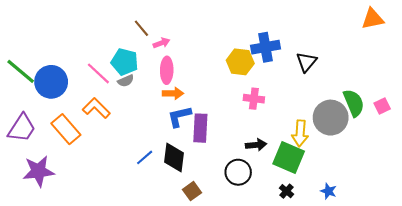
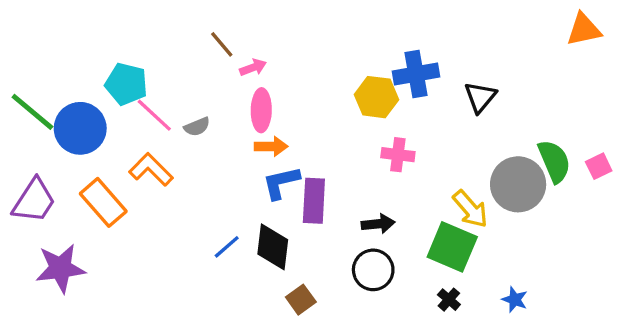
cyan pentagon: (125, 62) -> (126, 84), moved
yellow arrow: (300, 133) -> (470, 209), turned -45
black arrow: (256, 145) -> (378, 224), moved

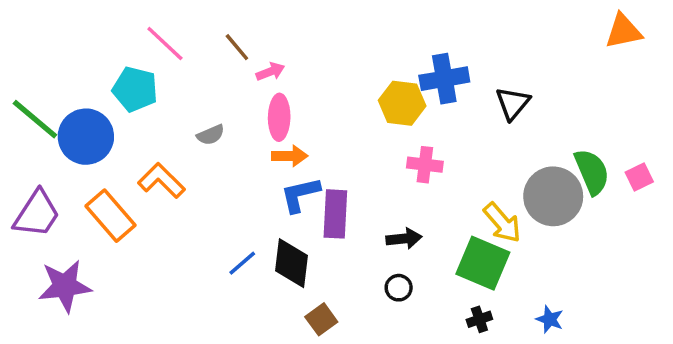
pink line: (154, 115) -> (165, 44), moved
black circle: (373, 270) -> (399, 288), size x0.6
black cross: (449, 300) -> (479, 319), turned 30

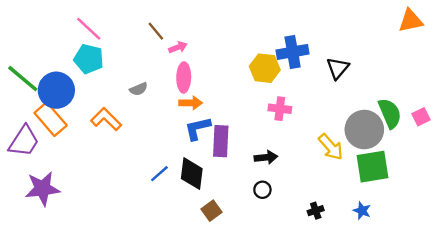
pink line: (165, 44) -> (89, 29), moved
orange rectangle: (110, 216) -> (51, 119), moved
green square: (483, 263) -> (372, 167), moved, turned -32

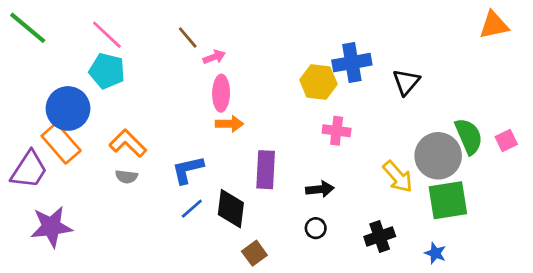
green line: (23, 79) -> (28, 28), moved
gray semicircle: (139, 89) -> (126, 177), moved, turned 30
blue L-shape: (198, 128) -> (188, 170), moved
black cross: (316, 211) -> (380, 236), moved, size x1.5

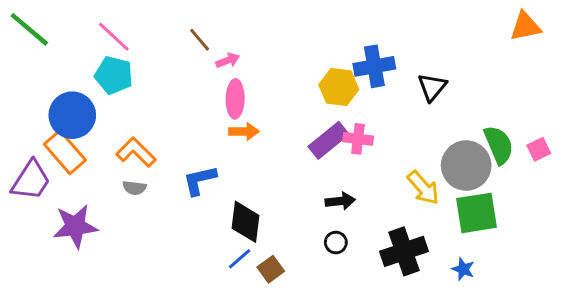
purple rectangle: (266, 170) -> (328, 140), moved, turned 48
blue line: (192, 209) -> (240, 259), moved
purple star: (51, 227) -> (75, 226), moved
black cross: (380, 236) -> (404, 251), size x1.4

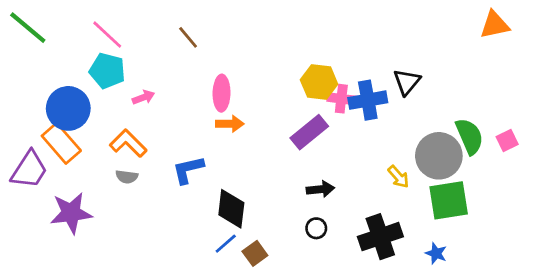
pink arrow: (228, 60) -> (143, 97), moved
blue cross: (374, 66) -> (368, 100), moved
pink cross: (358, 139) -> (341, 99), moved
yellow arrow: (423, 188) -> (398, 177), size x0.7

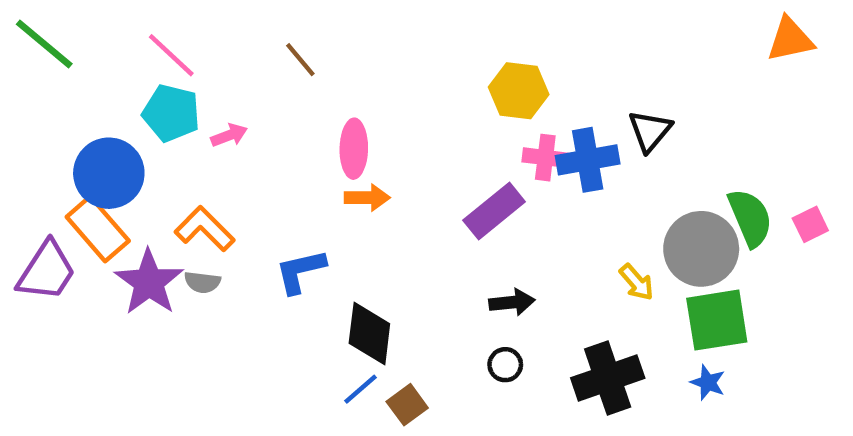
yellow hexagon: (319, 82) -> (519, 91), moved
pink arrow: (143, 97) -> (229, 135), moved
purple star: (71, 213) -> (149, 282), moved, turned -30
blue star: (436, 253) -> (708, 382), moved

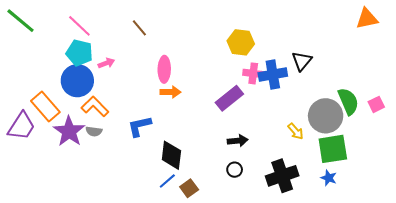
blue circle: (109, 173) -> (77, 81), moved

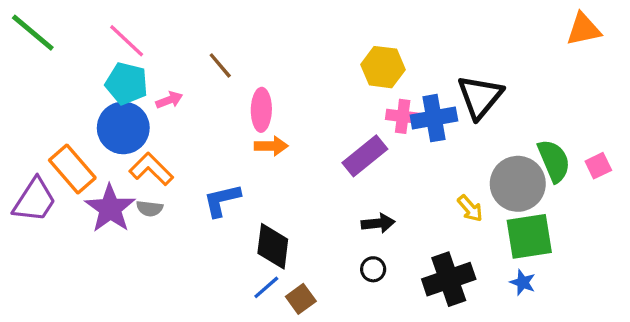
brown line: (139, 28) -> (220, 65), moved
black triangle: (302, 61) -> (480, 97), size x1.4

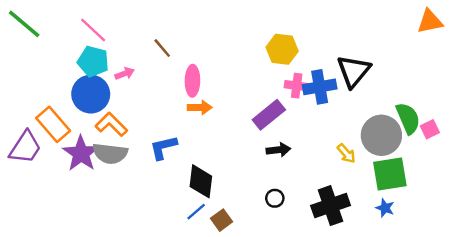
pink square: (598, 166) -> (430, 129), moved
gray semicircle: (150, 208) -> (110, 153), size x1.8
black arrow: (378, 223) -> (278, 150), moved

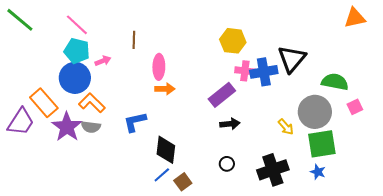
brown line: (162, 48) -> (134, 40), turned 42
green semicircle: (408, 118) -> (335, 82), moved, turned -56
gray semicircle: (110, 153) -> (91, 127), size x0.7

